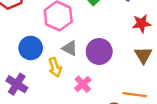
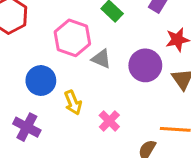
gray triangle: (70, 48) -> (101, 59), moved
purple circle: (99, 51) -> (145, 65), moved

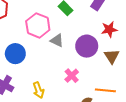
yellow arrow: (73, 103) -> (38, 90), moved
pink cross: (109, 121) -> (72, 76), moved

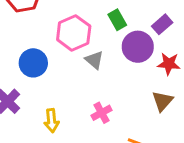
purple circle: (87, 46) -> (138, 47), moved

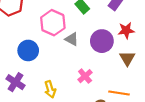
purple circle: (138, 47) -> (102, 41), moved

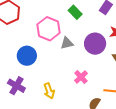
gray triangle: (72, 39) -> (67, 43), turned -40

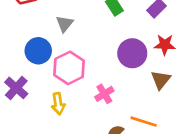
pink hexagon: (49, 29) -> (69, 68), moved
gray triangle: (67, 43) -> (65, 24), moved, turned -48

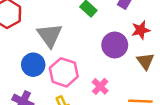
gray triangle: (65, 24) -> (50, 35), size x1.6

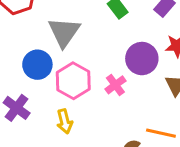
pink cross: (100, 86) -> (115, 85), moved

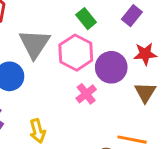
pink hexagon: (73, 81) -> (76, 53), moved

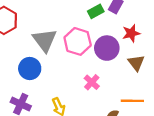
green rectangle: (86, 19) -> (96, 11), moved, turned -70
pink cross: (86, 94) -> (92, 82), moved

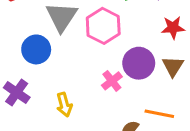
purple circle: (107, 48) -> (139, 63), moved

